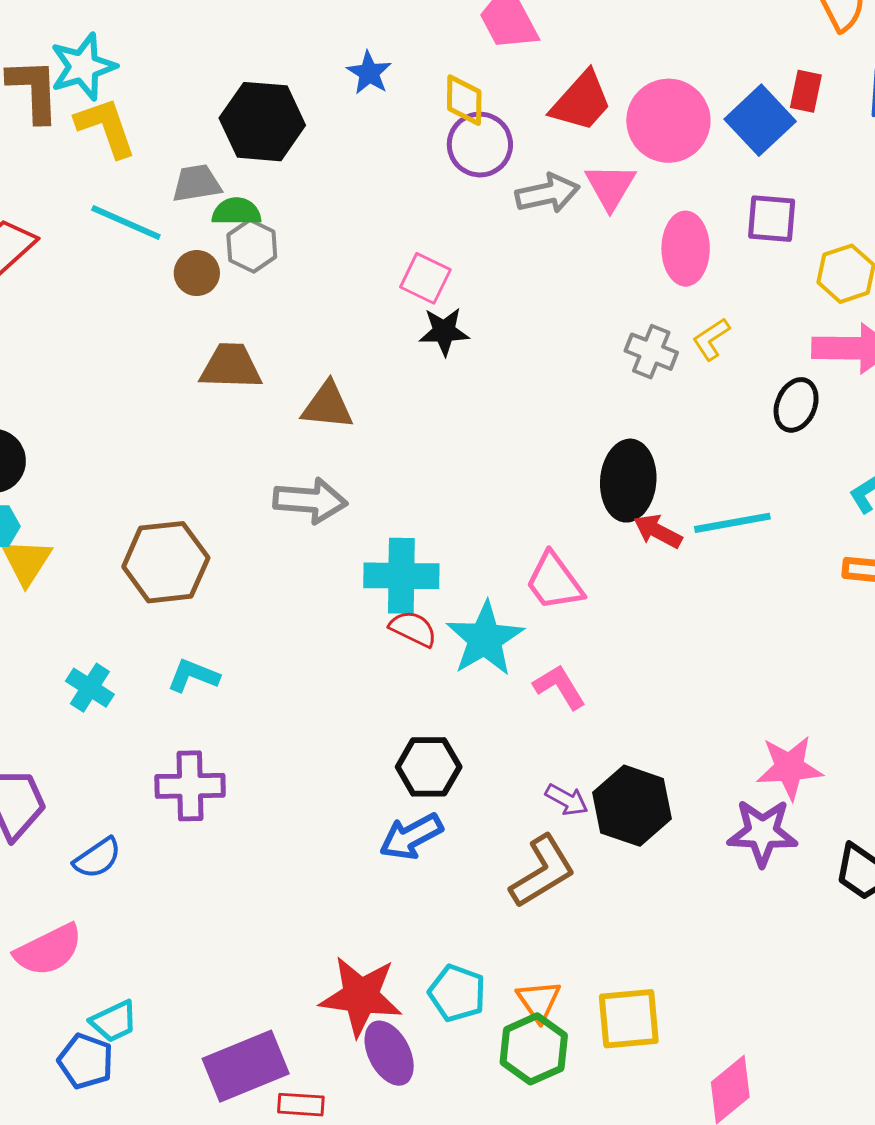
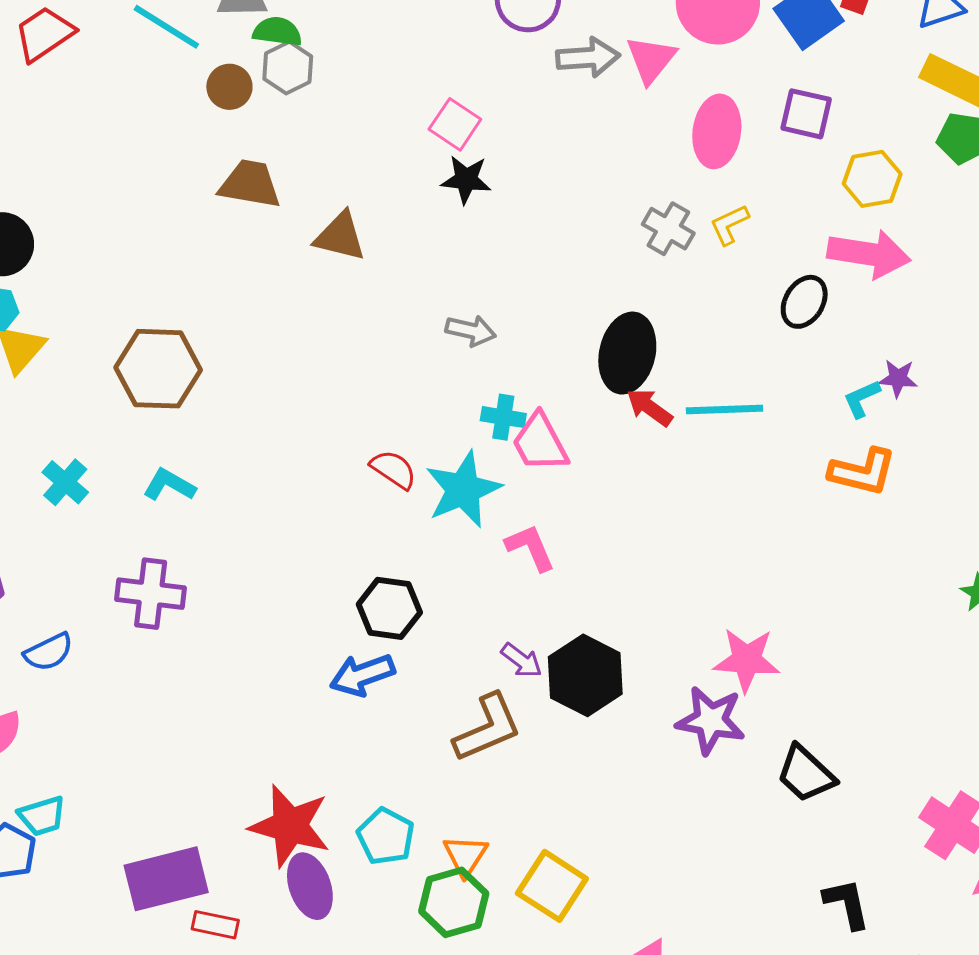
gray arrow: (310, 501) -> (471, 331), moved, size x0.7
cyan cross: (401, 576) -> (503, 417), moved, size x0.6
yellow square: (629, 1019) -> (552, 886), turned 30

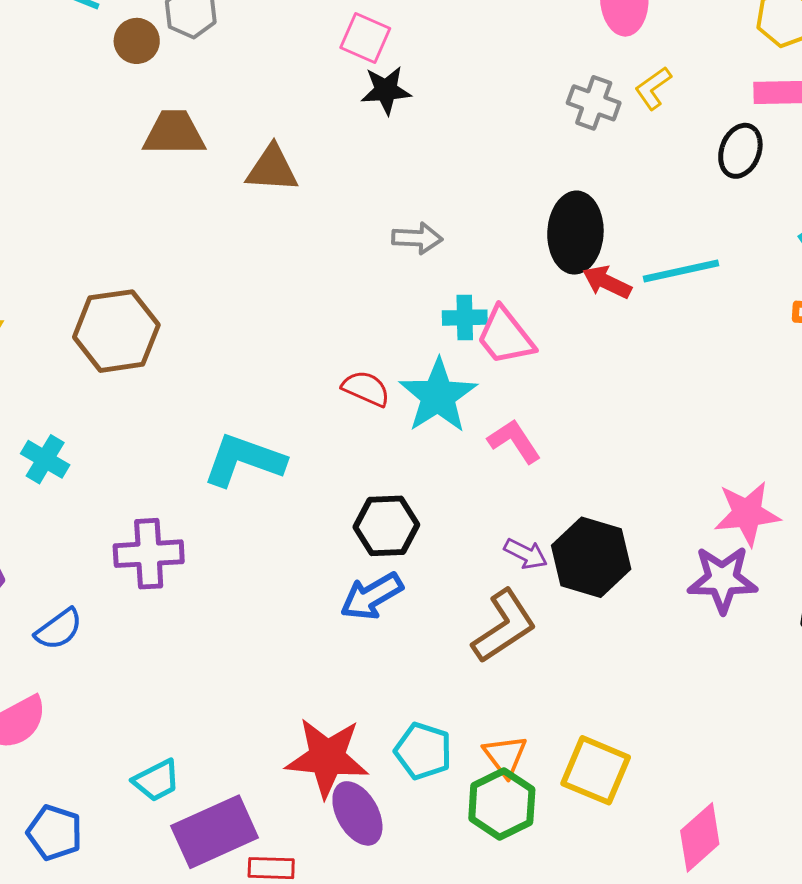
cyan L-shape: (169, 485) -> (244, 460), moved, size x1.6
cyan trapezoid: (42, 816) -> (156, 780), moved

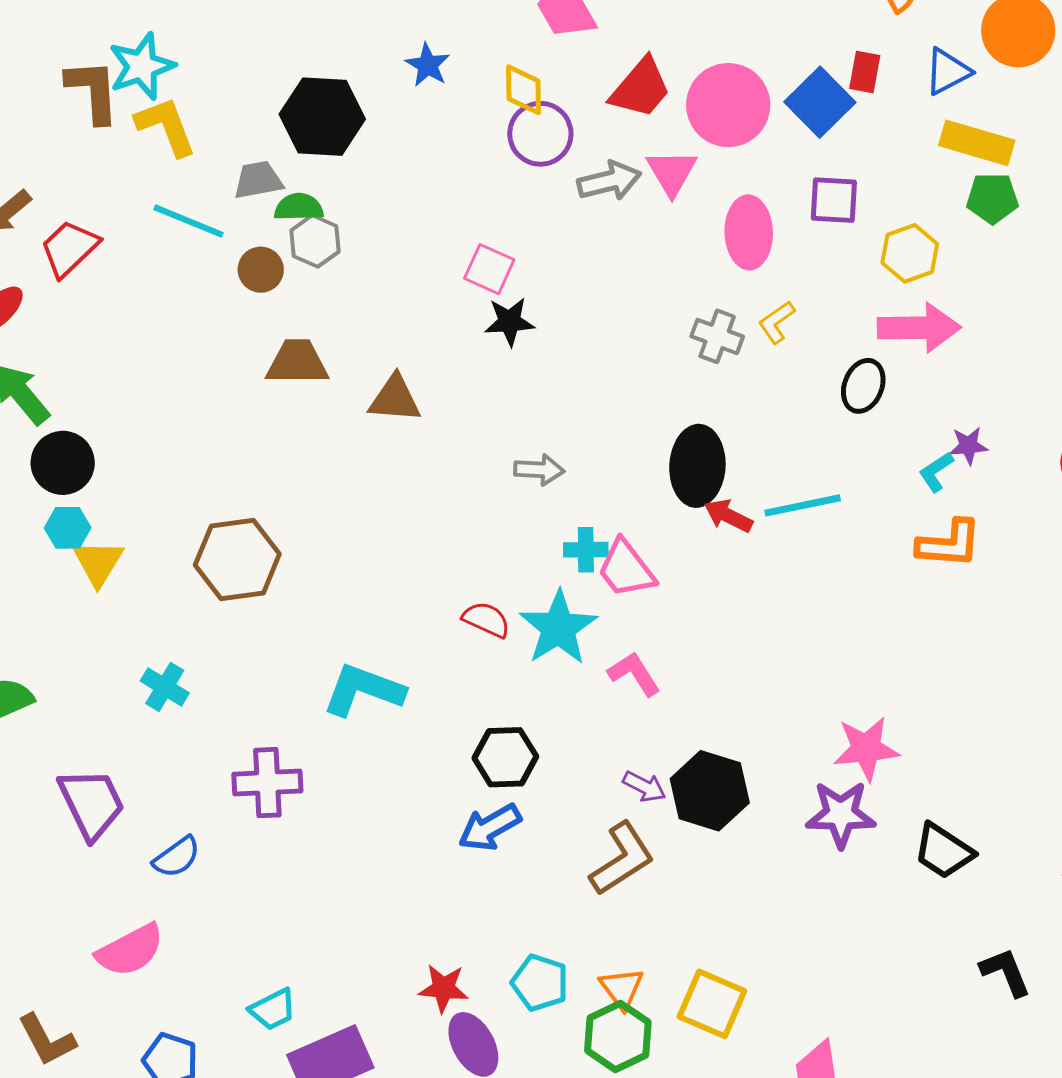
red star: (327, 758) -> (444, 988), size x0.6

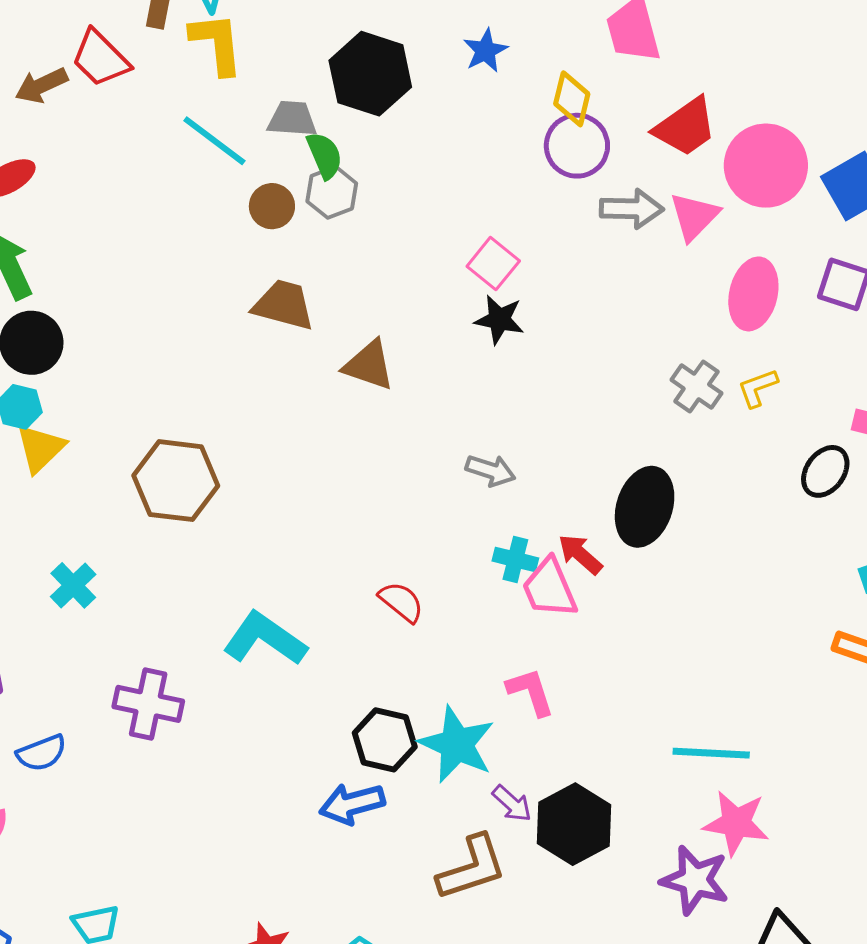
green semicircle: (299, 207) -> (325, 155), turned 54
red trapezoid: (69, 248) -> (100, 58), moved, turned -106
cyan line: (803, 505) -> (711, 753), moved
red arrow: (728, 516) -> (580, 554), moved
cyan star: (558, 628) -> (457, 744), moved, turned -30

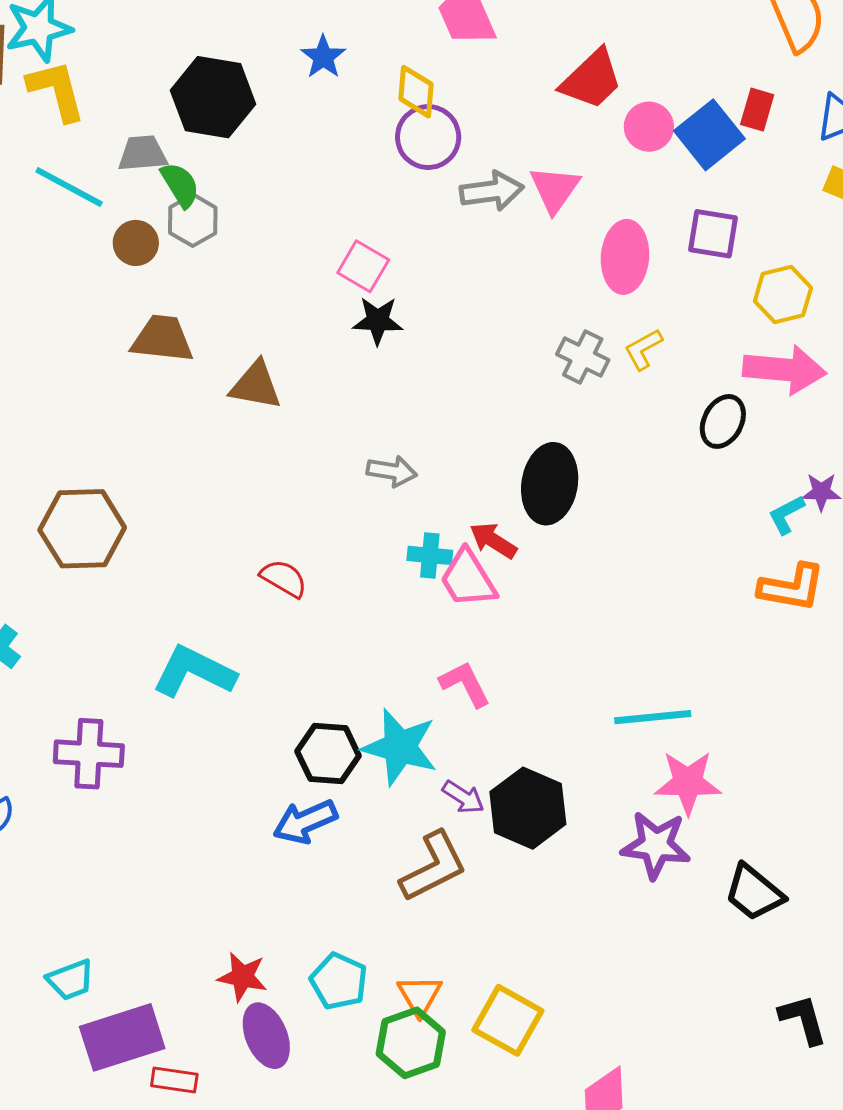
red trapezoid: (685, 127) -> (592, 79), moved
pink circle: (766, 166) -> (649, 127), moved, size x0.6
red semicircle: (401, 602) -> (284, 578), moved

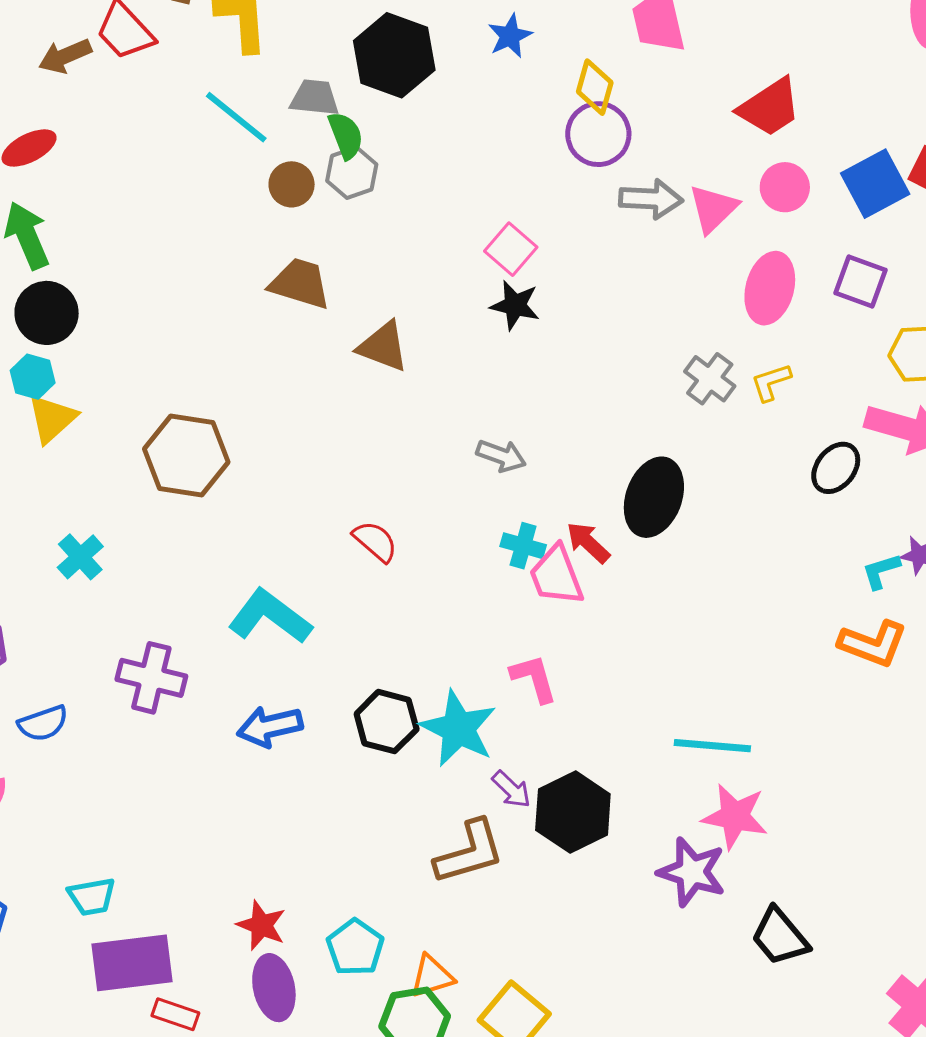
pink circle: (649, 127) -> (785, 187), moved
blue arrow: (305, 822) -> (270, 727), moved
orange triangle: (420, 995) -> (432, 976), turned 33

